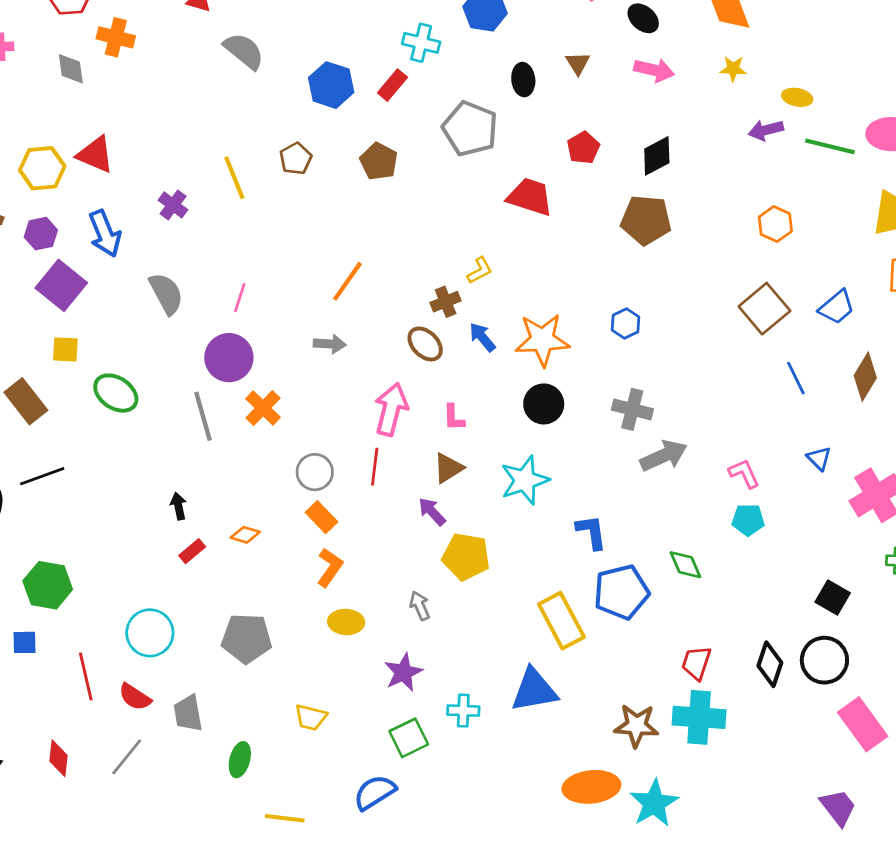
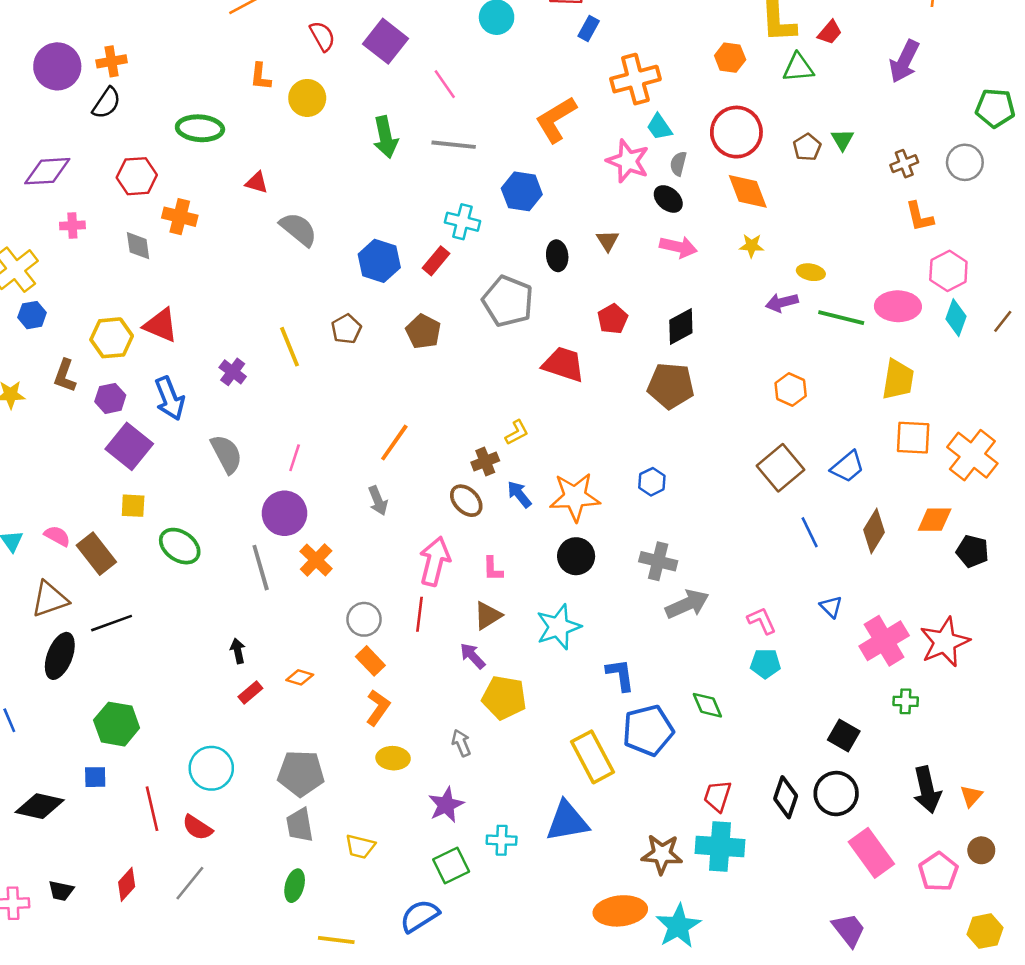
gray arrow: (330, 344) -> (378, 501), turned 64
gray trapezoid: (188, 713) -> (300, 825), moved
red diamond: (59, 758) -> (127, 884), turned 36

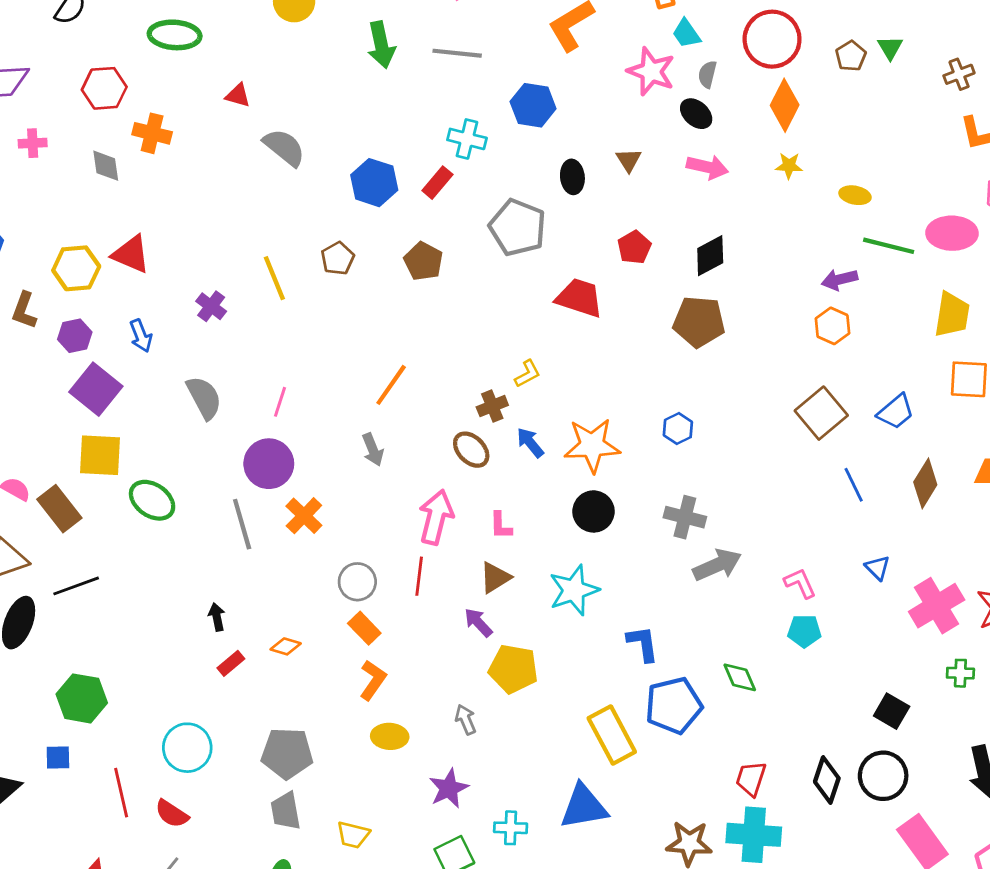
orange diamond: (748, 191) -> (785, 105), turned 48
purple arrow: (782, 302) -> (840, 280), moved
blue arrow: (170, 398) -> (141, 336), size x0.7
yellow square: (133, 506) -> (100, 455), size x1.6

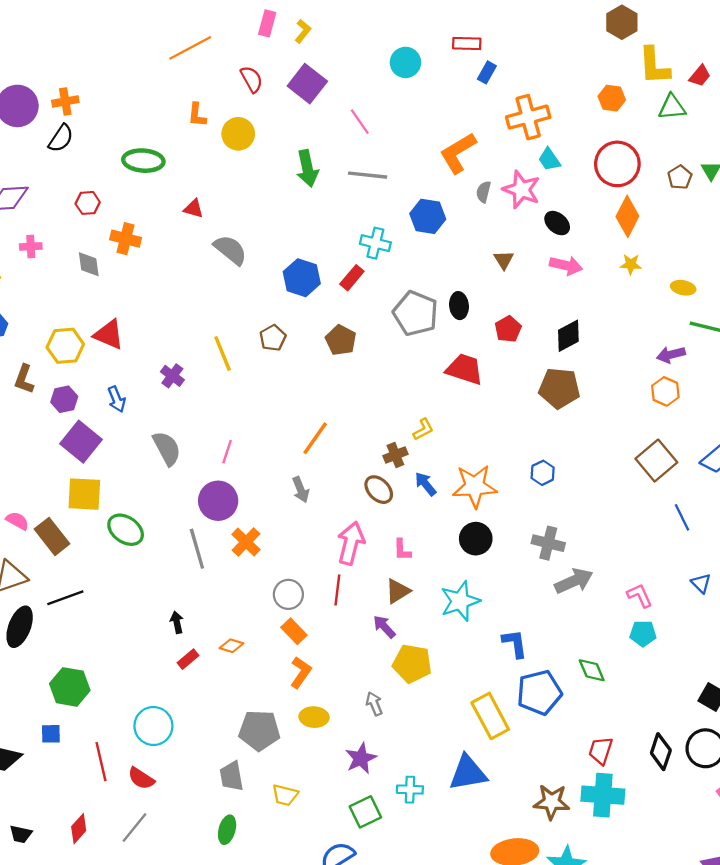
gray semicircle: (707, 74) -> (484, 192), moved
red hexagon: (104, 88) -> (88, 203), size x0.7
black ellipse: (572, 177) -> (459, 306), moved
gray pentagon: (287, 753) -> (259, 730), moved

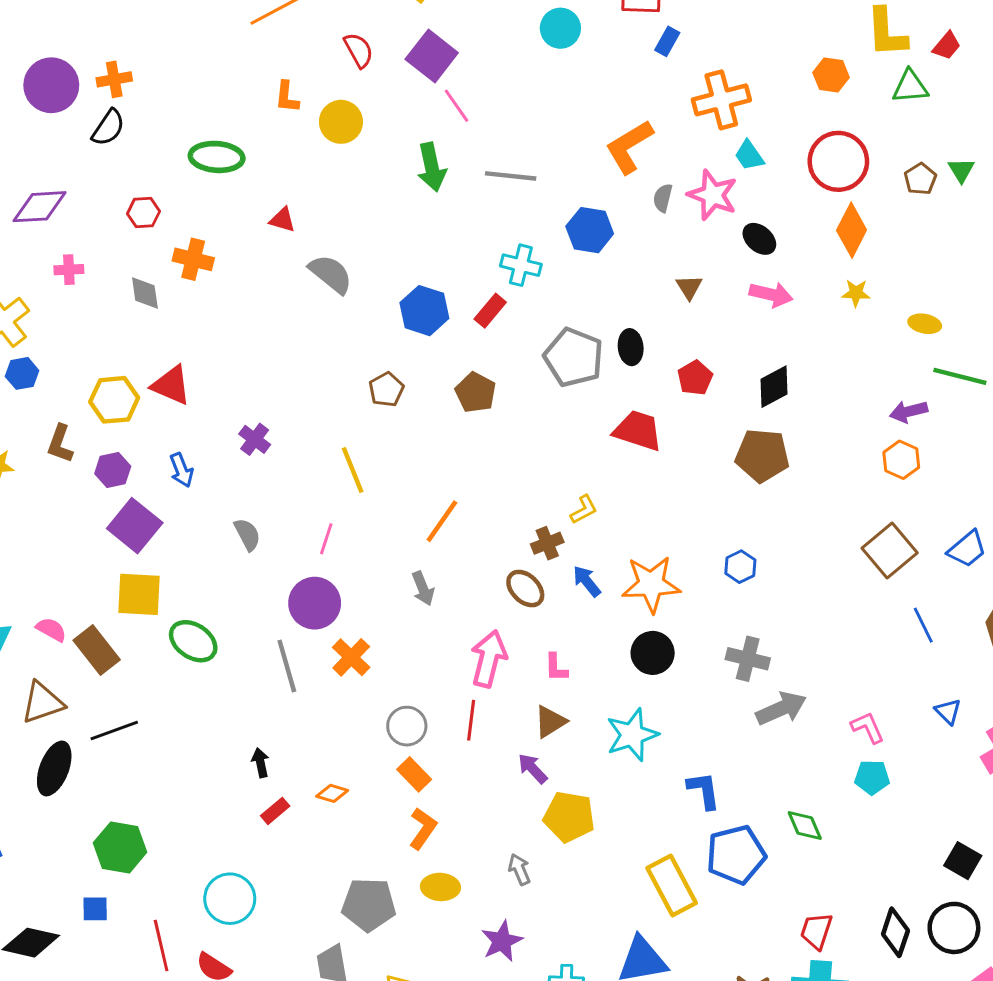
pink line: (360, 122) -> (457, 106), moved
yellow line: (223, 354) -> (353, 470), moved
gray semicircle: (167, 448) -> (247, 534), size x0.7

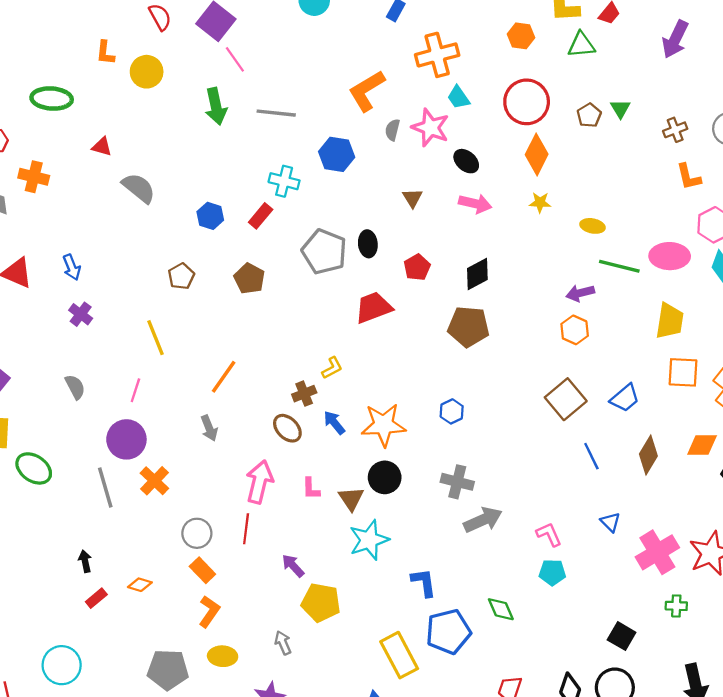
blue hexagon: (424, 311) -> (210, 216), size x0.7
red trapezoid: (638, 431) -> (373, 308), turned -39
blue arrow: (181, 470) -> (72, 267), moved
brown triangle: (550, 722) -> (351, 499), moved, turned -32

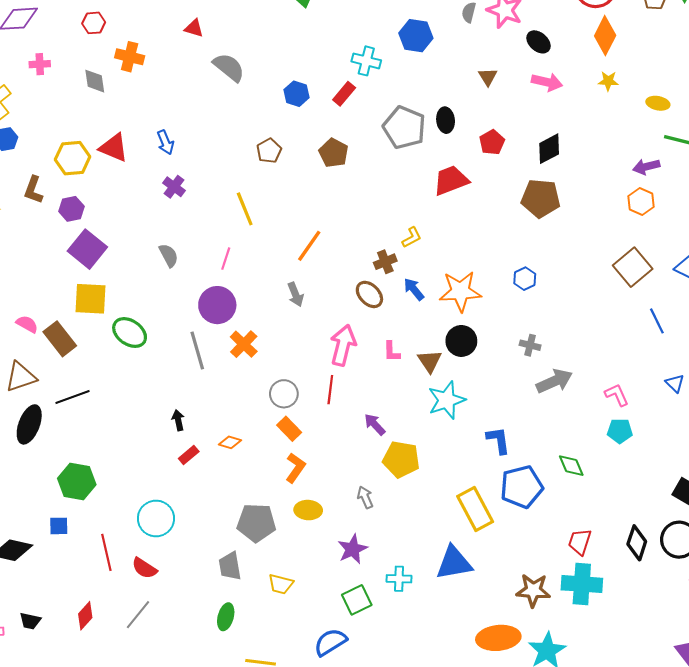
gray cross: (457, 482) -> (530, 345), size x0.7

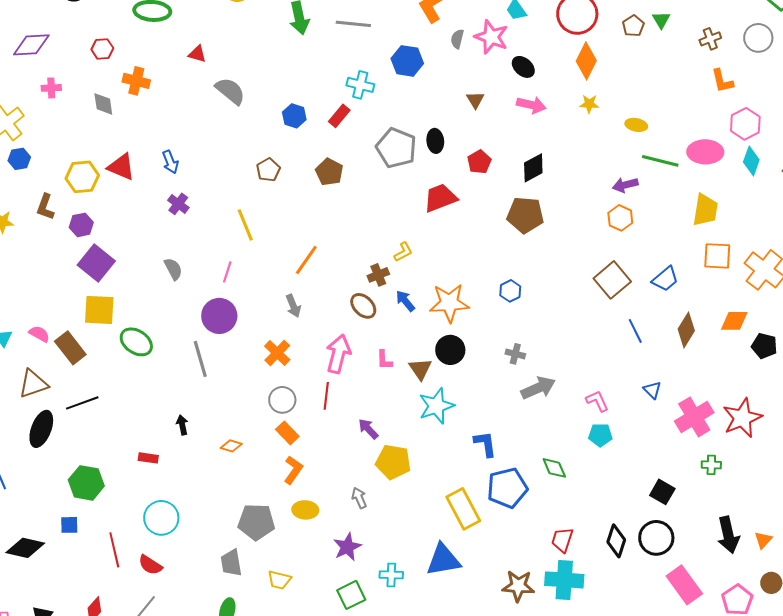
orange cross: (244, 344) -> (277, 353), moved
red rectangle: (189, 455) -> (148, 458), moved, turned 48

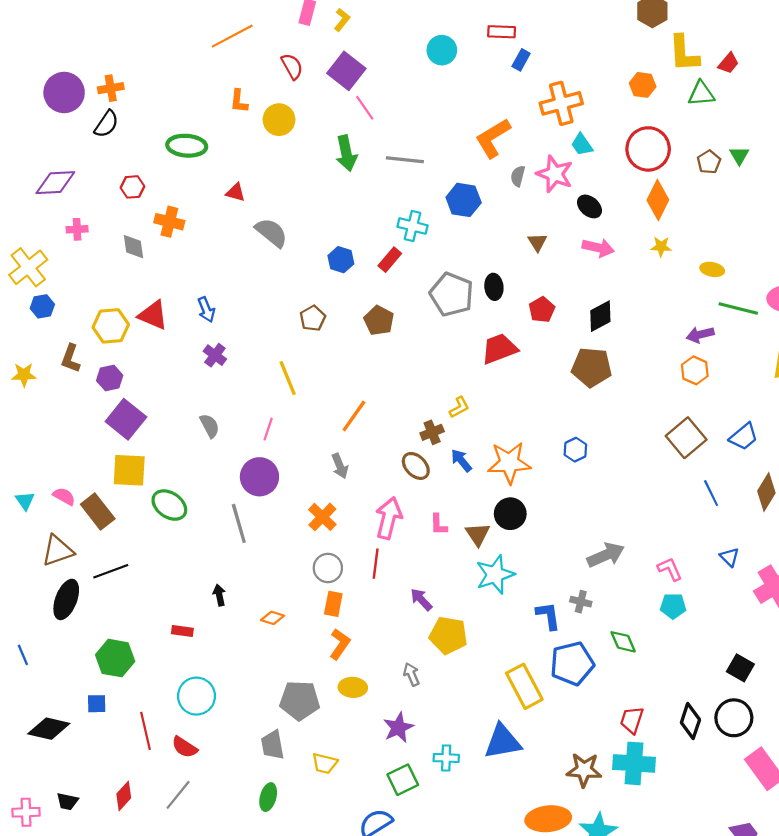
gray cross: (515, 354) -> (581, 602), moved
orange rectangle: (287, 433) -> (333, 604), turned 55

